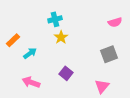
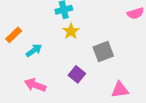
gray square: (109, 54) -> (103, 52), moved
pink triangle: (102, 86) -> (120, 90), turned 42

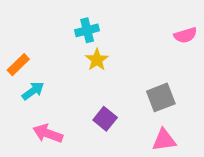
cyan arrow: (34, 50) -> (33, 91), moved
gray square: (103, 52) -> (161, 97), moved

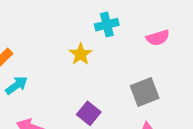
cyan cross: (87, 30) -> (107, 25), moved
pink semicircle: (185, 35) -> (158, 38), moved

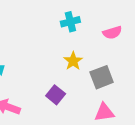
yellow star: (81, 54) -> (73, 61), moved

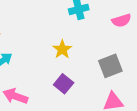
yellow star: (73, 61) -> (62, 49), moved

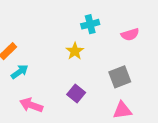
yellow star: (62, 49) -> (75, 51), moved

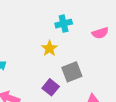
gray square: (120, 77) -> (72, 72), moved

